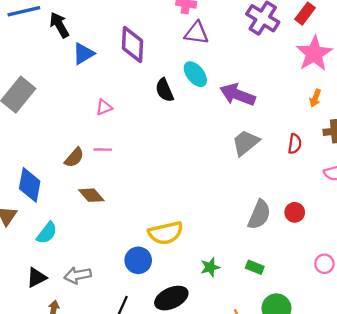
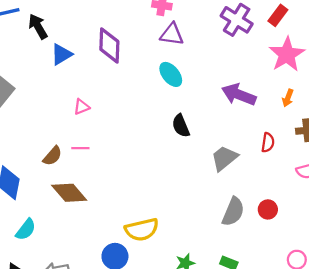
black semicircle: (164, 90) -> (181, 126), moved
purple arrow: (238, 95) -> (239, 95), moved
gray trapezoid: (246, 143) -> (224, 158), moved
brown diamond: (91, 195) -> (69, 193), size x1.4

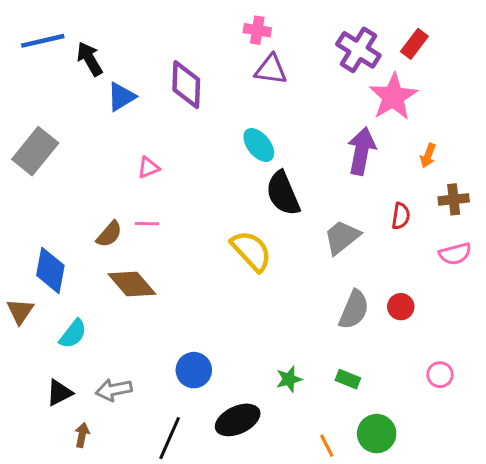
pink star: (287, 54) -> (393, 97), moved
cyan ellipse: (171, 74) -> (259, 145), moved
purple arrow: (239, 95) -> (361, 151), turned 80
black semicircle: (181, 126) -> (283, 193), size x1.4
yellow semicircle: (142, 230) -> (251, 251), moved, turned -120

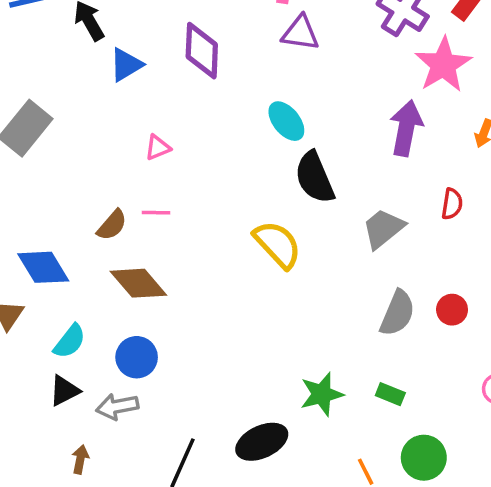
blue diamond: (50, 270) -> (43, 267), turned -42
blue circle: (194, 370) -> (137, 357), moved
green star: (289, 379) -> (322, 394), size x1.4
black triangle: (59, 393) -> (64, 391), moved

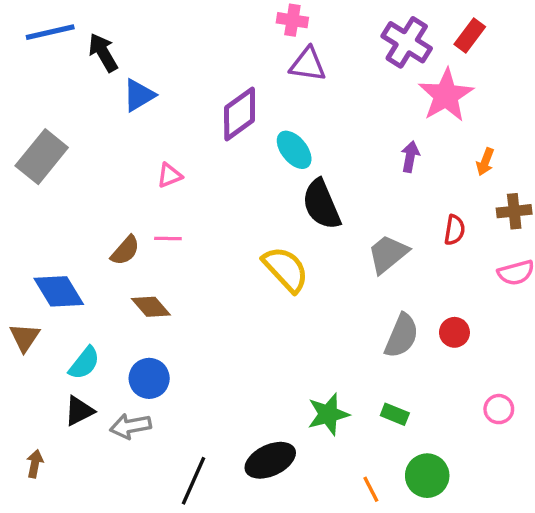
purple diamond: (202, 51) -> (240, 114), moved, turned 52
purple arrow: (406, 128) -> (410, 157), size x0.6
brown diamond: (138, 283) -> (151, 307), size x0.7
brown arrow: (80, 459) -> (35, 464), moved

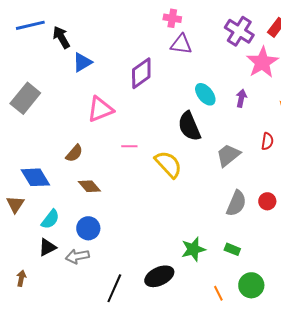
cyan ellipse: (294, 150) -> (205, 94), moved
pink triangle: (170, 175) -> (100, 109), size x1.8
pink line: (168, 239) -> (129, 146), moved

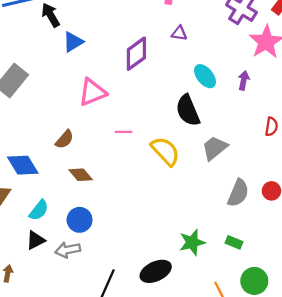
purple triangle: (181, 44) -> (179, 33), moved, size x0.7
gray trapezoid: (228, 155) -> (215, 148), moved

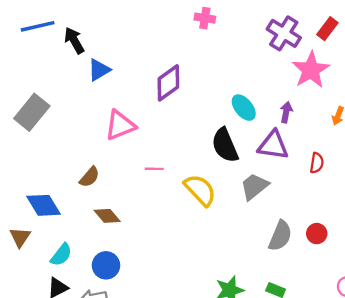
purple triangle: (179, 33) -> (273, 145), moved, size x1.8

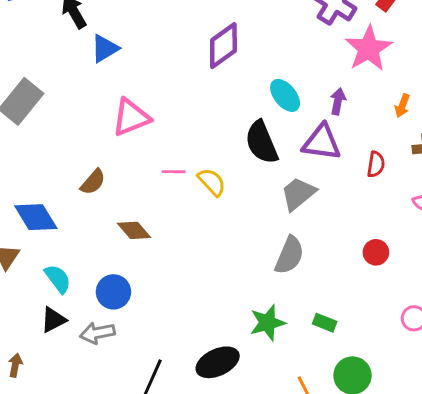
purple diamond: (168, 83) -> (223, 46), moved
yellow semicircle: (200, 190) -> (212, 182), moved, size x0.7
brown diamond: (107, 216) -> (134, 230), moved
gray semicircle: (280, 236) -> (289, 255), moved
cyan semicircle: (61, 255) -> (58, 279), turned -75

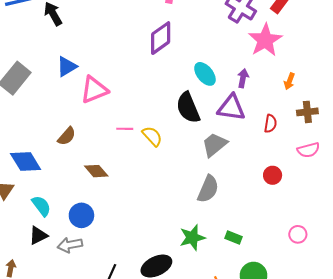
blue triangle: (105, 49) -> (67, 67), moved
red circle: (376, 252) -> (273, 175), moved

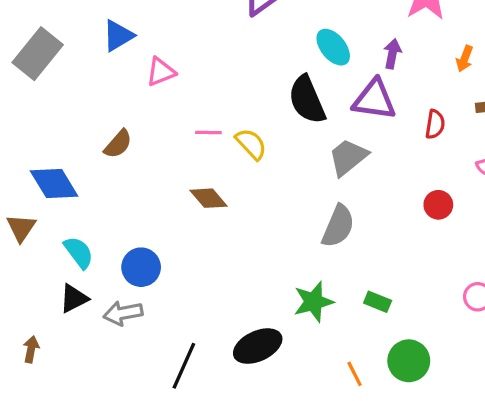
pink triangle: (94, 90) -> (161, 72), size x0.7
brown diamond: (96, 171) -> (208, 198), moved

